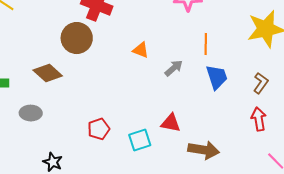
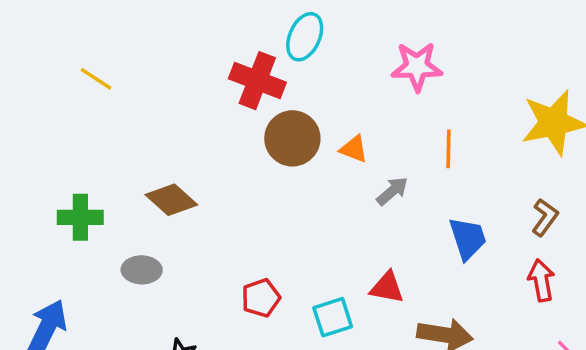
brown circle: (77, 38) -> (292, 138), moved
orange triangle: (141, 50) -> (354, 149), moved
blue trapezoid: (217, 77) -> (468, 238), moved

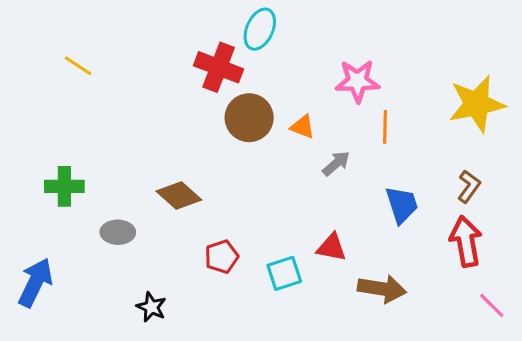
pink star: (417, 67) -> (358, 81), moved
brown diamond: (171, 200) -> (179, 196), moved
red arrow: (541, 280) -> (466, 241), size x1.4

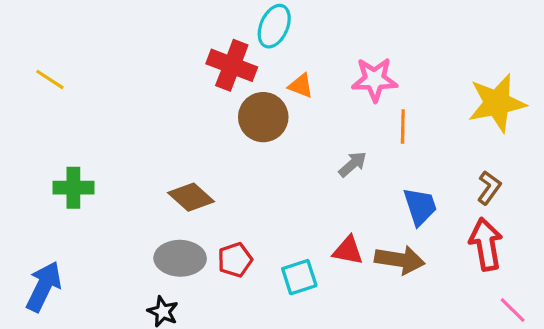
yellow line: (78, 66) -> (50, 79), moved
orange triangle: (303, 127) -> (301, 86), moved
gray ellipse: (118, 232) -> (180, 258), moved, size x1.4
brown arrow: (382, 289) -> (400, 260), moved

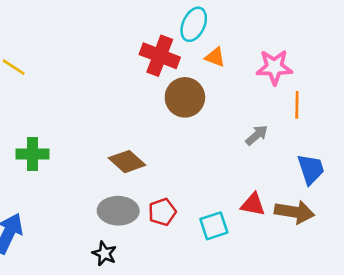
orange triangle: (301, 86) -> (215, 57), moved

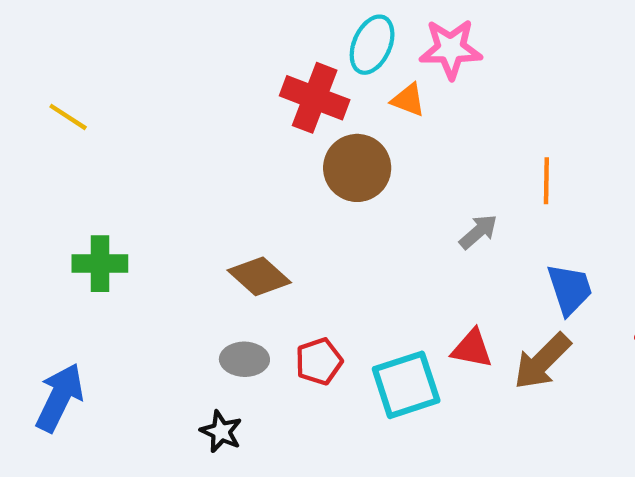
pink star: (274, 67) -> (451, 49), moved
gray ellipse: (118, 211) -> (244, 359), size x0.7
brown arrow: (294, 212) -> (542, 361), turned 126
cyan square: (214, 226) -> (406, 385), size x1.4

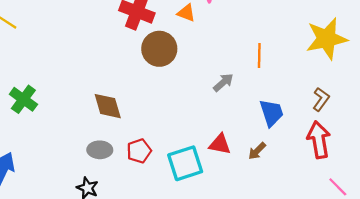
green cross: (100, 264) -> (23, 99), turned 36
brown diamond: (259, 276) -> (108, 106), turned 32
brown arrow: (542, 361) -> (257, 151), size x0.6

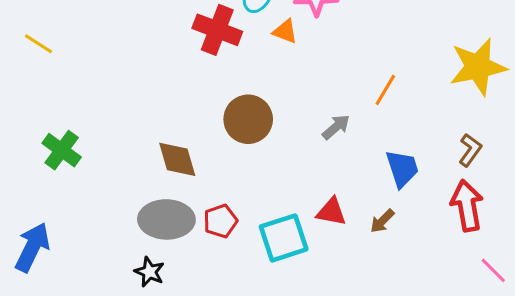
brown circle: (159, 49) -> (248, 119), moved
orange line: (259, 56) -> (385, 90), turned 30
gray ellipse: (100, 150) -> (166, 219), size x1.6

